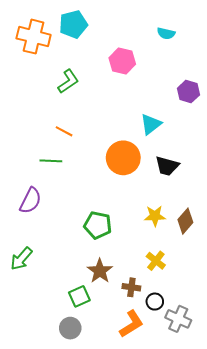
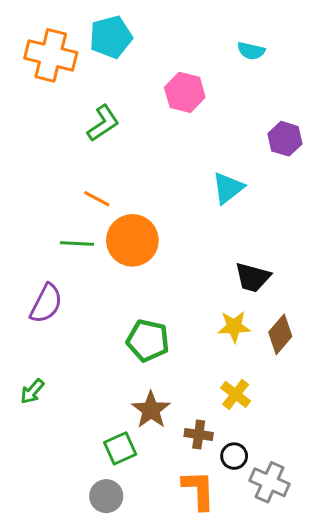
orange circle: (123, 158) -> (132, 240), moved
black trapezoid: (167, 166) -> (253, 277), moved
green arrow: (21, 259) -> (32, 391), size x0.7
orange L-shape: (131, 324) -> (199, 490), turned -60

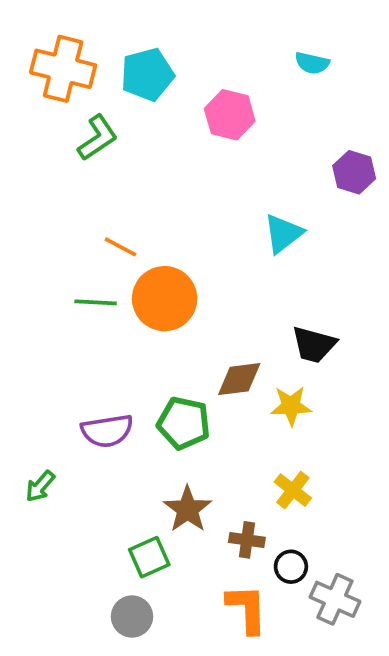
cyan pentagon: (111, 37) -> (147, 75), moved
green L-shape: (103, 123) -> (98, 138), moved
purple semicircle: (46, 304) -> (107, 431), moved, turned 54
brown diamond: (280, 334) -> (239, 379), moved, turned 42

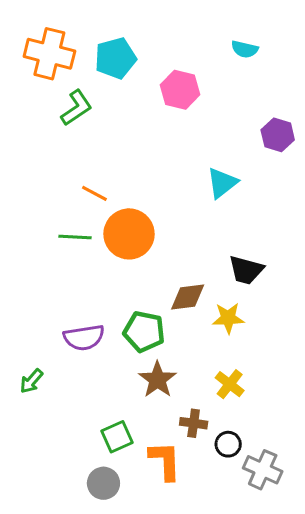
brown star: (188, 509) -> (158, 380), moved
orange L-shape: (247, 609) -> (165, 461), moved

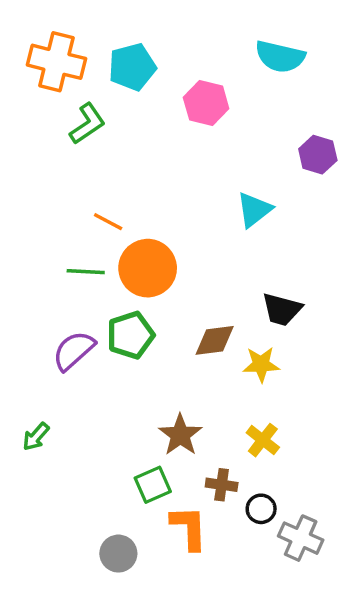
cyan semicircle: (245, 49) -> (280, 57), size x1.6
green pentagon: (144, 332) -> (130, 335), moved, turned -30
purple semicircle: (84, 338) -> (74, 351), moved, turned 147
green square: (117, 437) -> (153, 485), moved

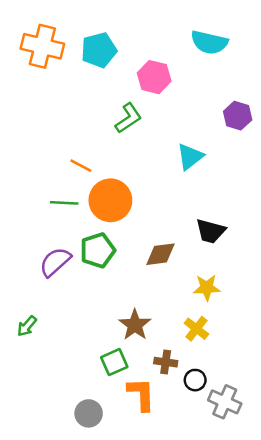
green L-shape: (87, 124) -> (128, 118), moved
yellow star: (261, 364) -> (207, 288), moved

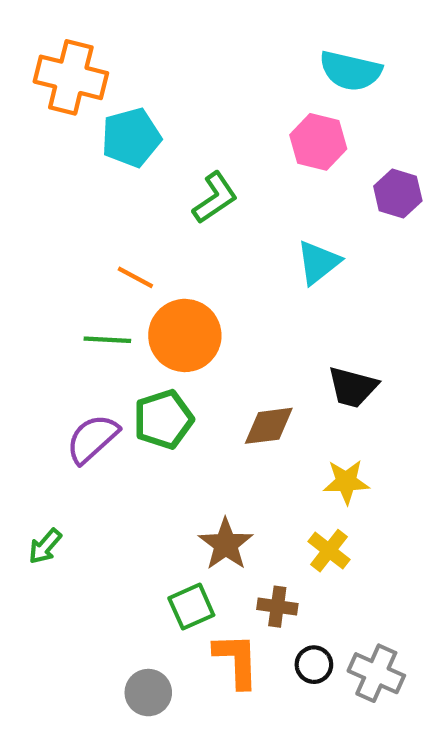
cyan pentagon: (99, 50) -> (131, 138), moved
pink hexagon: (154, 77) -> (318, 142), moved
black circle: (195, 380) -> (314, 665), moved

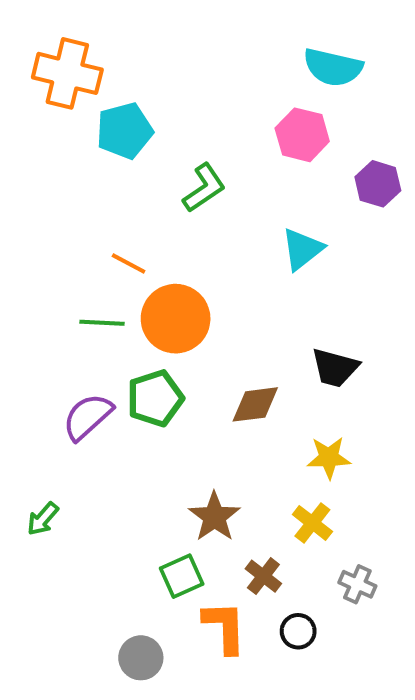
brown cross: (277, 607) -> (263, 576), turned 30
gray cross: (376, 673) -> (357, 584), moved, size x0.7

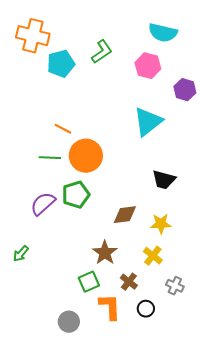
green L-shape: (204, 188) -> (102, 52), moved
cyan triangle: (302, 249) -> (148, 122), size x1.4
brown diamond: (255, 404) -> (125, 215), moved

